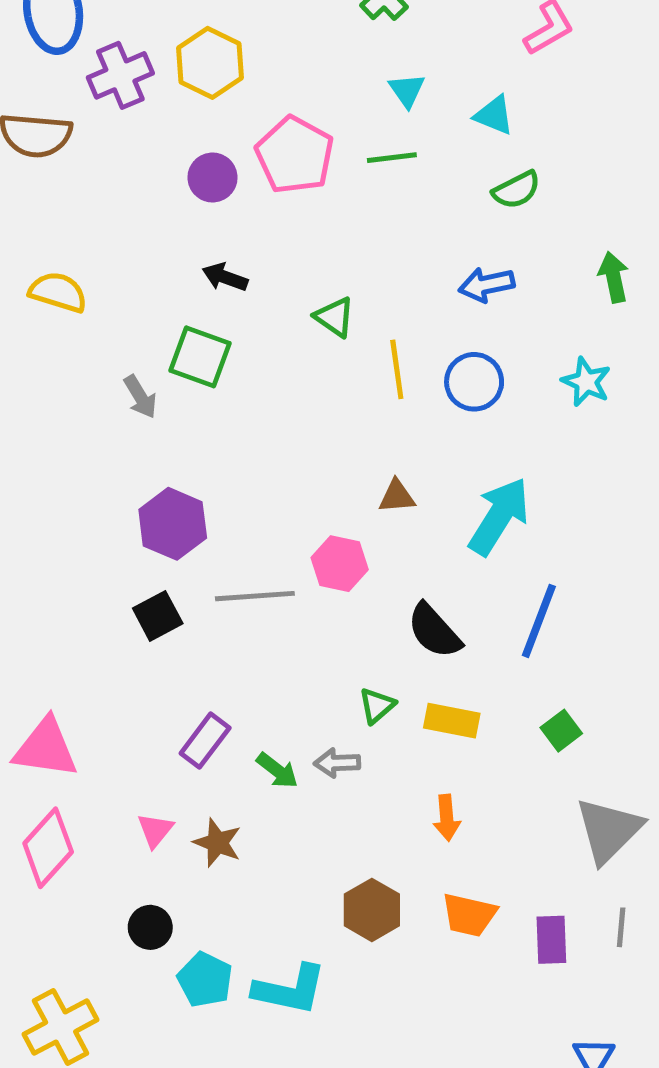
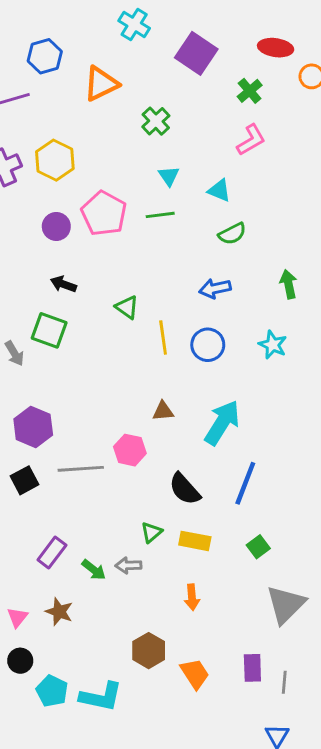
pink triangle: (155, 830) -> (17, 617), moved
orange trapezoid: (469, 915) -> (195, 674), moved, turned -136
gray line: (621, 927) -> (284, 682), moved

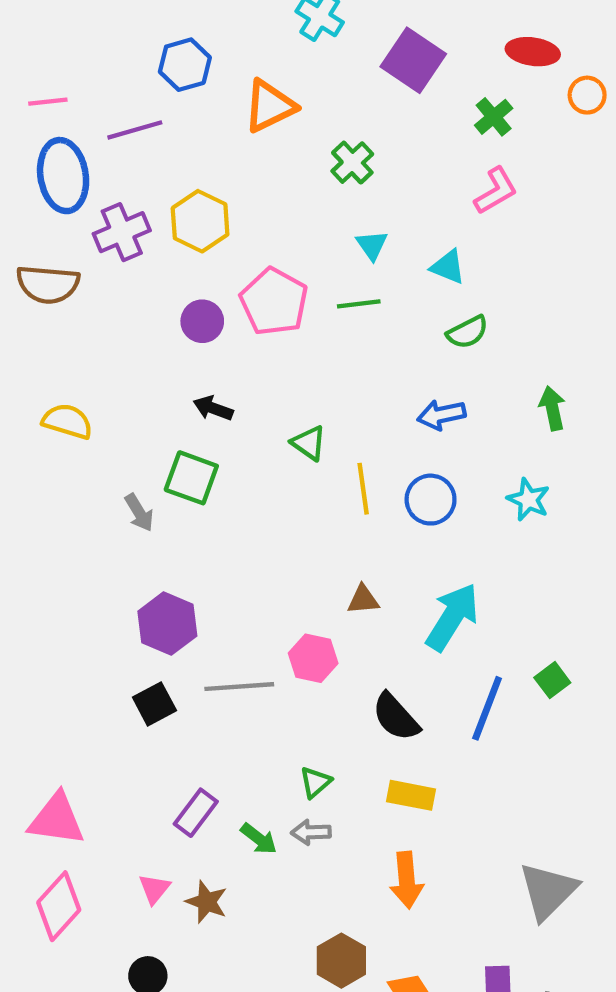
green triangle: (151, 532) -> (315, 782), moved
green square: (258, 547) -> (552, 680), moved
orange arrow: (192, 597) -> (407, 880), size x1.4
pink triangle: (17, 617) -> (154, 889), moved

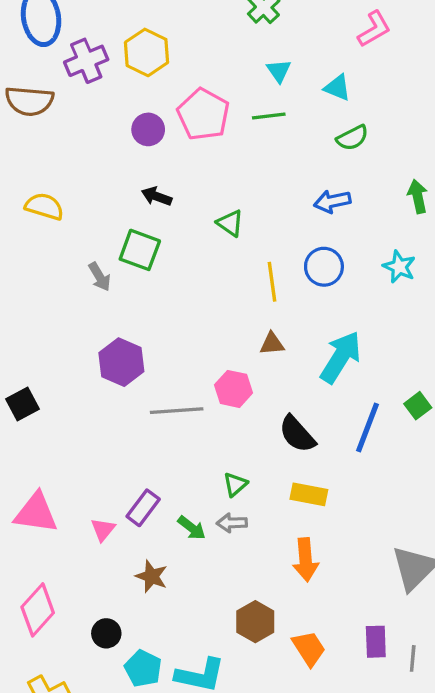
yellow line: (363, 489) -> (272, 282), moved
black square: (154, 704) -> (23, 404), moved
pink triangle: (154, 889) -> (103, 530), moved
pink diamond: (59, 906) -> (38, 610), moved

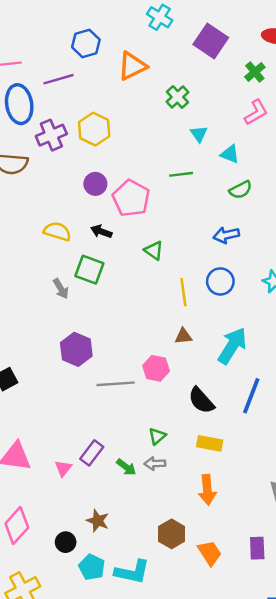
cyan triangle: (279, 71) -> (199, 134), moved
pink pentagon: (203, 114) -> (131, 198), moved
yellow semicircle: (44, 206) -> (57, 231), moved
brown star: (152, 576) -> (98, 521), moved

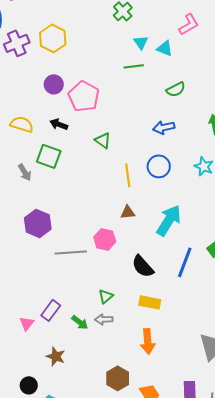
cyan triangle: (230, 154) -> (165, 48), moved
green line: (181, 174) -> (134, 66), moved
brown star: (98, 521) -> (56, 356), moved

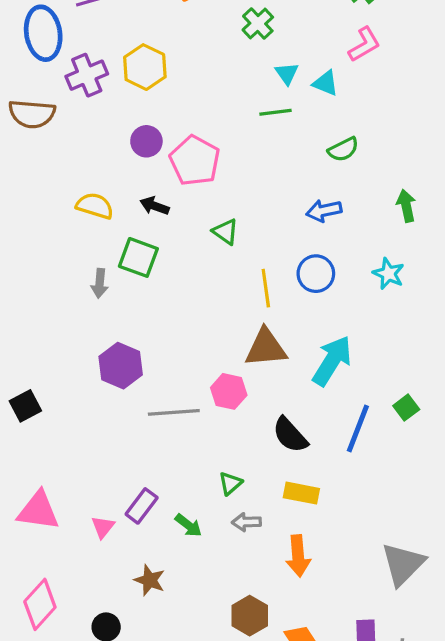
gray arrow: (25, 172) -> (100, 283), turned 36
brown triangle: (128, 212) -> (266, 348), size x1.8
gray arrow: (104, 319) -> (246, 522), moved

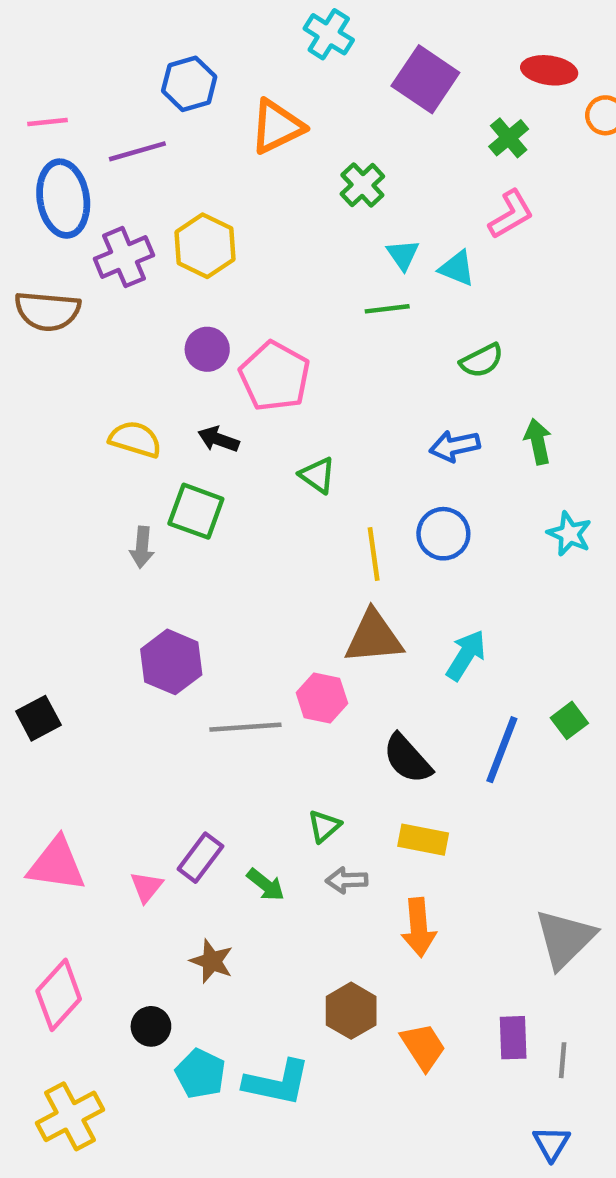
green arrow: (406, 206) -> (538, 441), moved
cyan star: (388, 274) -> (569, 534), moved
cyan arrow: (332, 361) -> (466, 655), size x0.7

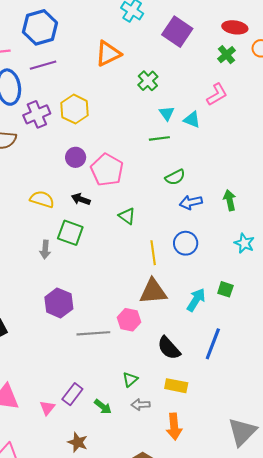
blue hexagon: (189, 84) -> (40, 27), moved, size x1.4
green cross: (509, 138) -> (226, 55), moved
green semicircle: (482, 361) -> (175, 177), moved
green square: (569, 720) -> (225, 289), moved, turned -35

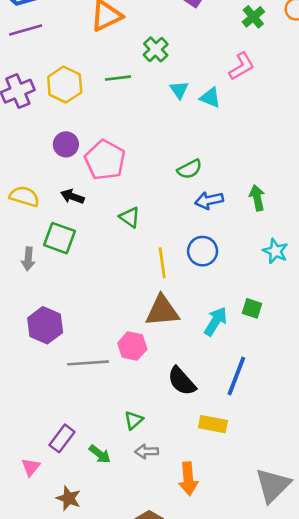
green line: (159, 138) -> (118, 78), moved
yellow rectangle: (176, 386) -> (213, 424), moved
pink triangle: (47, 408) -> (31, 467), moved

